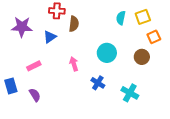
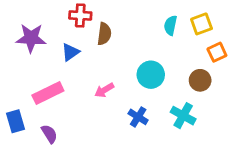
pink arrow: (74, 64) -> (104, 90), turned -104
pink rectangle: (34, 66) -> (48, 93), size x1.5
cyan cross: (130, 93) -> (183, 116), moved

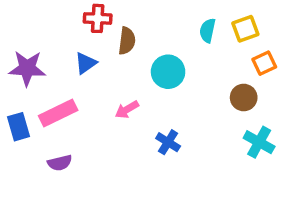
purple star: (31, 38) -> (27, 68), moved
cyan circle: (151, 75) -> (168, 72), moved
cyan cross: (183, 116) -> (259, 142), moved
blue rectangle: (15, 121) -> (19, 127), moved
purple semicircle: (49, 134) -> (60, 163), turned 108

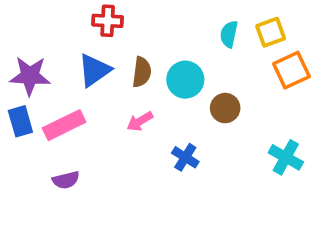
brown semicircle: (127, 41) -> (142, 72), moved
blue triangle: (86, 63) -> (94, 70), size x1.4
orange square: (264, 63) -> (291, 70), size x1.4
brown circle: (244, 97) -> (225, 108), moved
blue rectangle: (19, 127) -> (20, 121), moved

